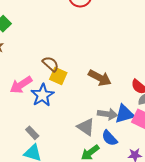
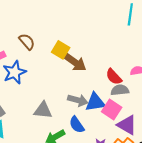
yellow square: (58, 76) -> (61, 50), moved
gray triangle: (86, 127) -> (43, 110), moved, turned -36

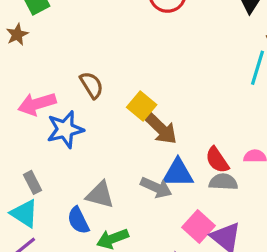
blue triangle: (95, 102) -> (178, 173), moved
pink square: (112, 110) -> (198, 227), moved
blue semicircle: (77, 125) -> (78, 220), moved

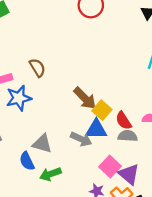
yellow square: (142, 106) -> (102, 110), moved

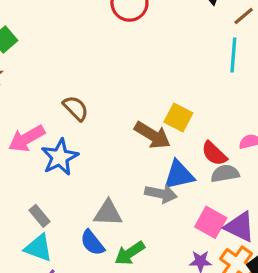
yellow square: (102, 110) -> (178, 118), moved

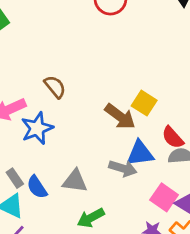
blue semicircle: (92, 243) -> (37, 187), moved

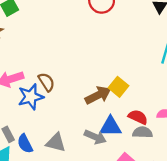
brown semicircle: (55, 87) -> (46, 82), moved
brown arrow: (120, 116) -> (98, 95), turned -70
red semicircle: (173, 137) -> (138, 117), turned 150

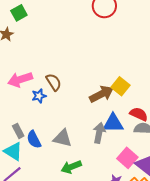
blue star: (31, 97) -> (39, 96), size x0.6
gray arrow: (95, 137) -> (99, 133), turned -102

